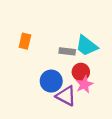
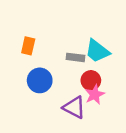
blue circle: (51, 81) -> (40, 80), moved

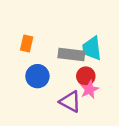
cyan trapezoid: (97, 51) -> (92, 48), turned 45
gray rectangle: (76, 57) -> (71, 54), size x1.5

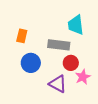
cyan trapezoid: (92, 48) -> (76, 25), moved
pink star: (89, 89) -> (83, 77), moved

